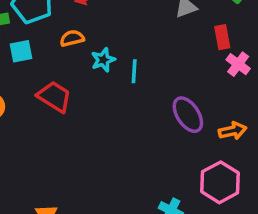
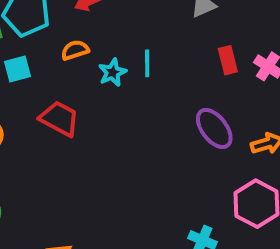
red rectangle: (222, 37) -> (228, 60), moved
cyan line: (134, 71) -> (147, 63), moved

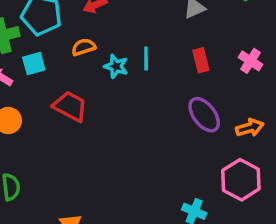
red rectangle: (228, 60) -> (201, 60), moved
cyan star: (113, 72) -> (116, 66), turned -30

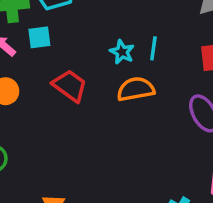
orange semicircle: (84, 47) -> (136, 89), moved, size x1.5

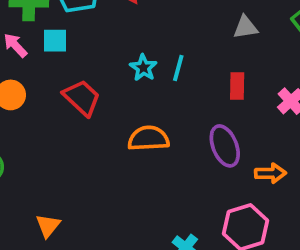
orange semicircle: (136, 89) -> (148, 138), moved

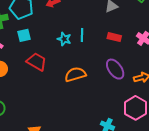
cyan square: (55, 41) -> (24, 35), moved
red rectangle: (237, 86) -> (114, 37), turned -64

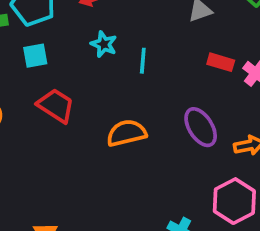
red rectangle: (114, 37) -> (221, 62), moved
cyan star: (64, 39) -> (104, 44), moved

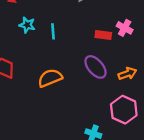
red rectangle: (221, 62) -> (103, 35), moved

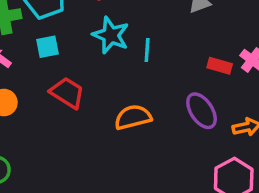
cyan star: (27, 25) -> (111, 35), size x1.5

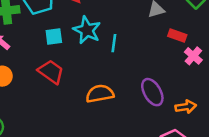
cyan square: (47, 47) -> (54, 36), moved
red rectangle: (220, 66) -> (177, 35), moved

